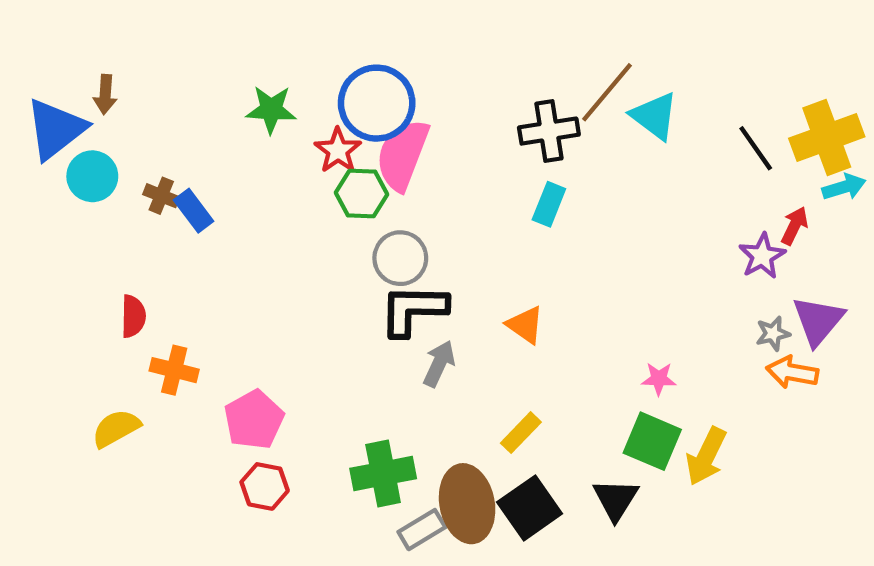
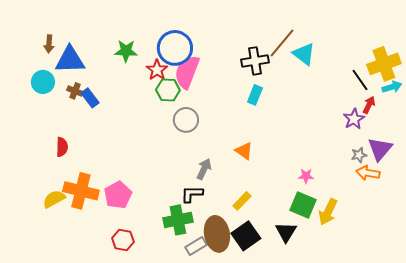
blue triangle: (56, 129) -> (70, 60), moved, turned 36
black line: (756, 148) -> (360, 80), moved
black L-shape: (413, 310) -> (192, 194), moved, size x0.7
orange cross: (174, 370) -> (81, 191), moved, size x1.6
red hexagon: (265, 486) -> (123, 240), moved

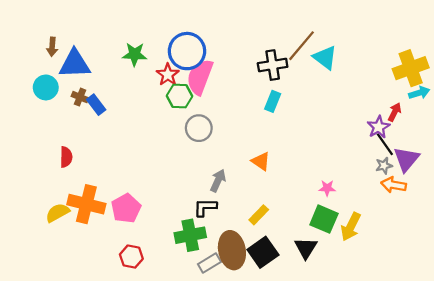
black line: (360, 80) -> (385, 144), moved

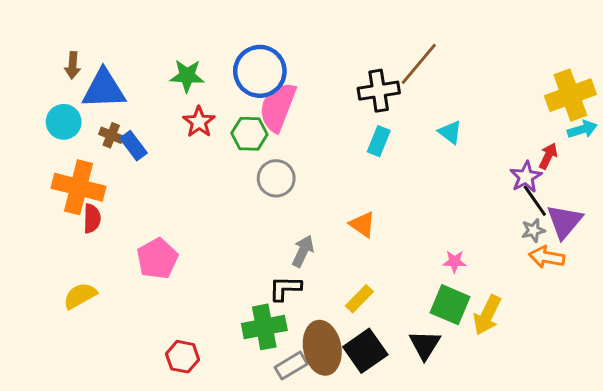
cyan triangle: (325, 58) -> (450, 132), moved, size x0.7
red star: (168, 75) -> (199, 122), moved
orange cross: (86, 204) -> (79, 187), moved
pink pentagon: (126, 208) -> (157, 259), moved

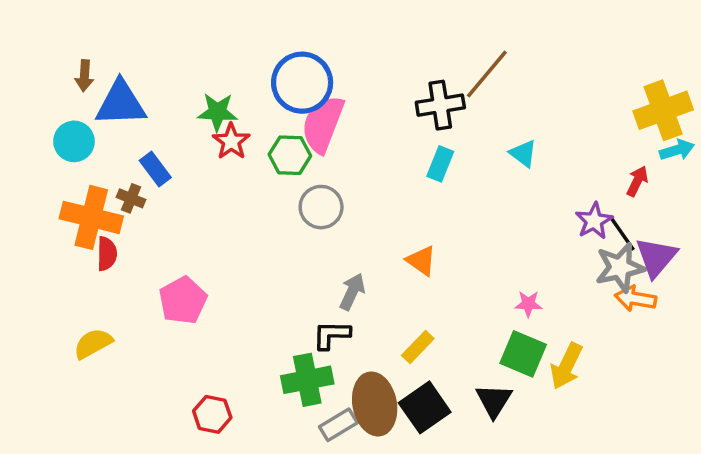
green star: (187, 76) -> (217, 112), moved
brown cross: (111, 135) -> (131, 198), moved
purple star: (526, 177) -> (594, 221), moved
gray star: (533, 230) -> (620, 268), size x1.8

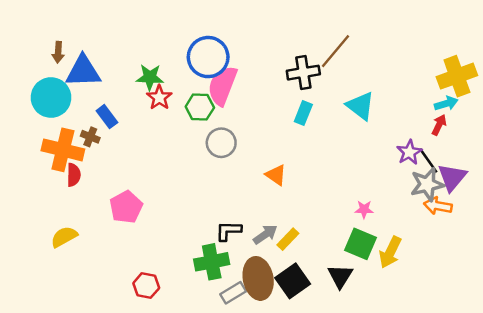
cyan circle: (74, 141) -> (51, 98), size x1.4
cyan arrow: (677, 150) -> (446, 103), moved
cyan triangle: (523, 153) -> (360, 106), size x1.5
orange triangle: (421, 261) -> (276, 175), moved
gray arrow: (352, 292) -> (265, 234), moved, turned 30

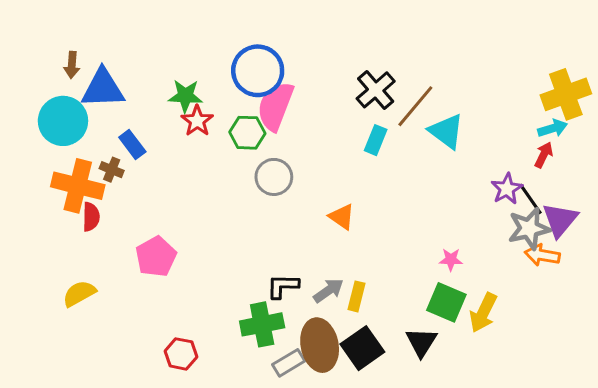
brown line: (335, 51) -> (415, 106), moved
black cross: (303, 73) -> (376, 90), turned -32
yellow rectangle: (288, 239) -> (356, 296), turned -30

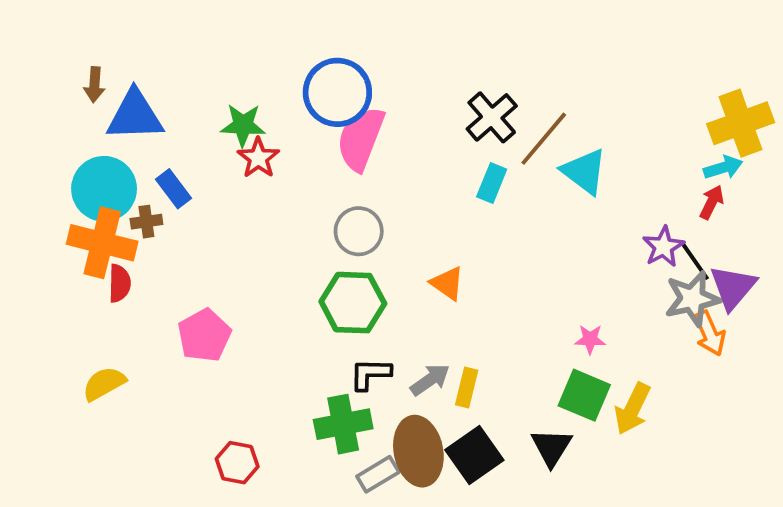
cyan circle: (63, 121) -> (104, 189), moved
green hexagon: (247, 133) -> (353, 303), moved, size x1.4
brown cross: (112, 170) -> (146, 222), turned -30
orange arrow: (542, 255) -> (710, 333), turned -124

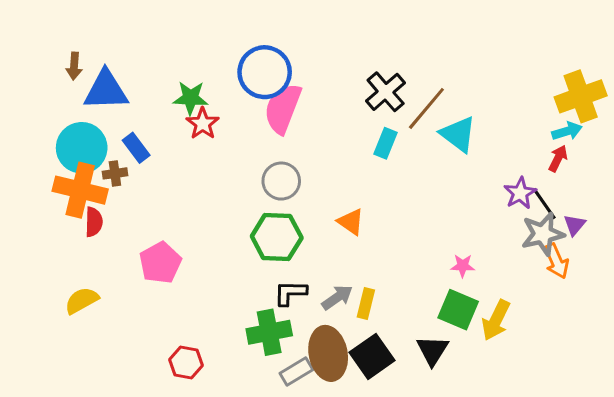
purple triangle: (733, 287) -> (575, 225), size x0.6

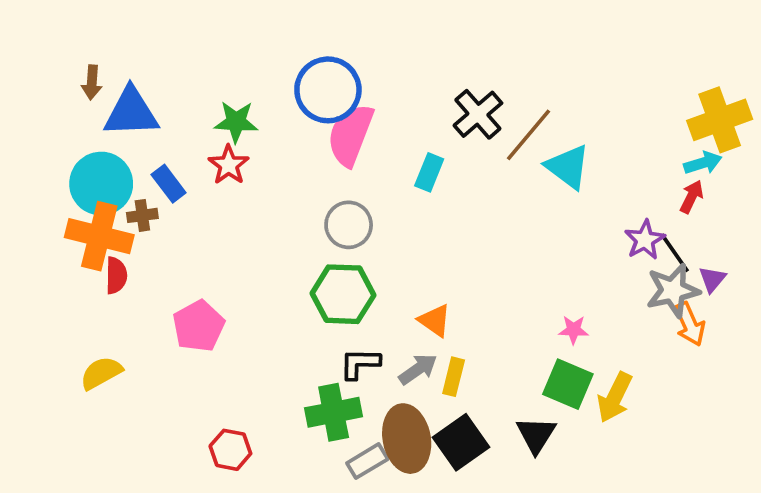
red star: (203, 124) -> (229, 165), moved
cyan rectangle: (386, 143) -> (429, 172), moved
orange triangle: (351, 222) -> (435, 320), moved

